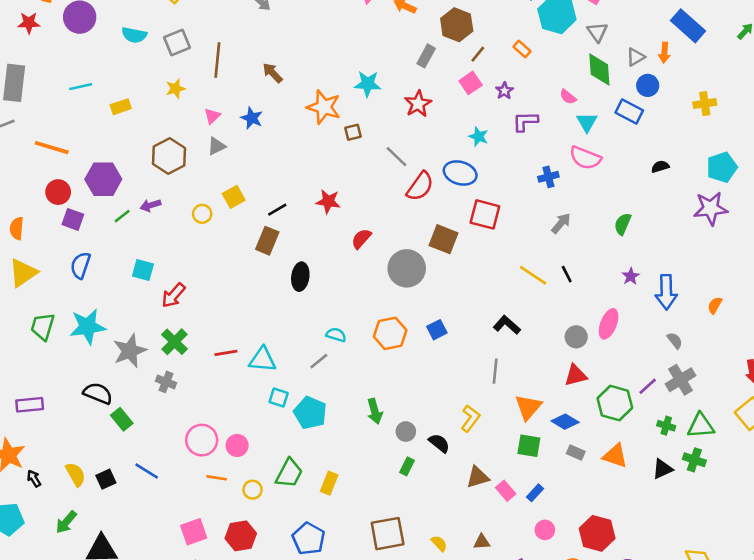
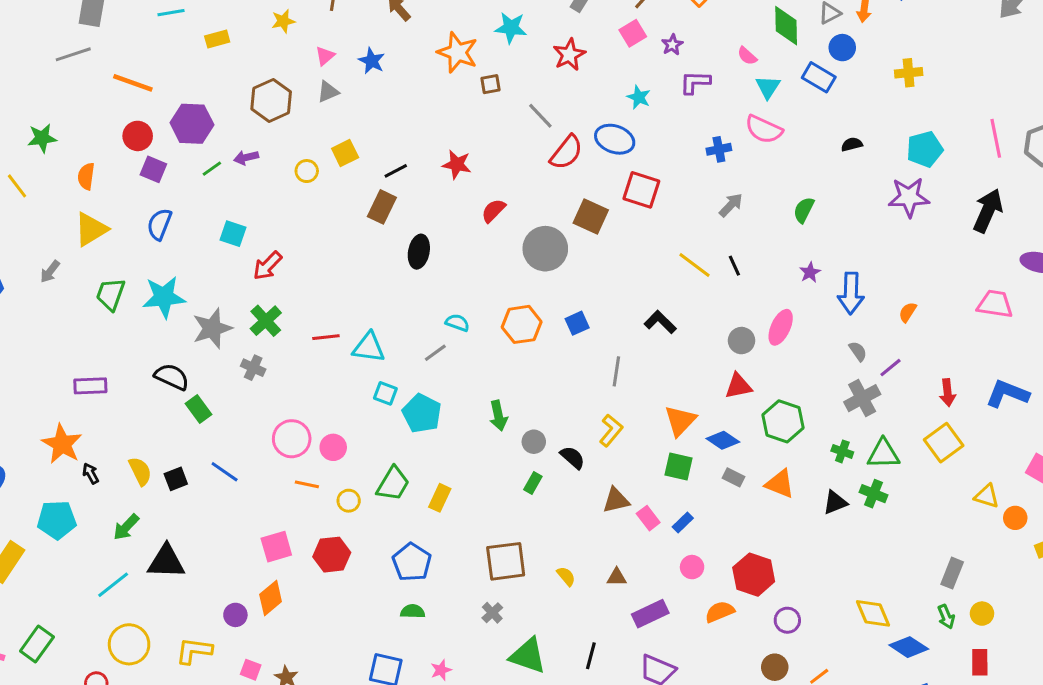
gray line: (495, 371) -> (616, 371), moved
purple line: (648, 386) -> (890, 368), moved

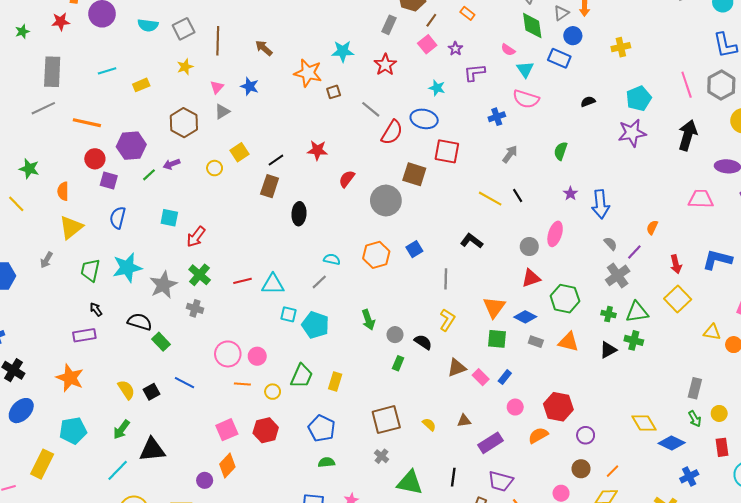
green star: (42, 138) -> (29, 169), turned 30
orange semicircle: (908, 312) -> (652, 227), moved
black arrow: (91, 473) -> (96, 309), moved

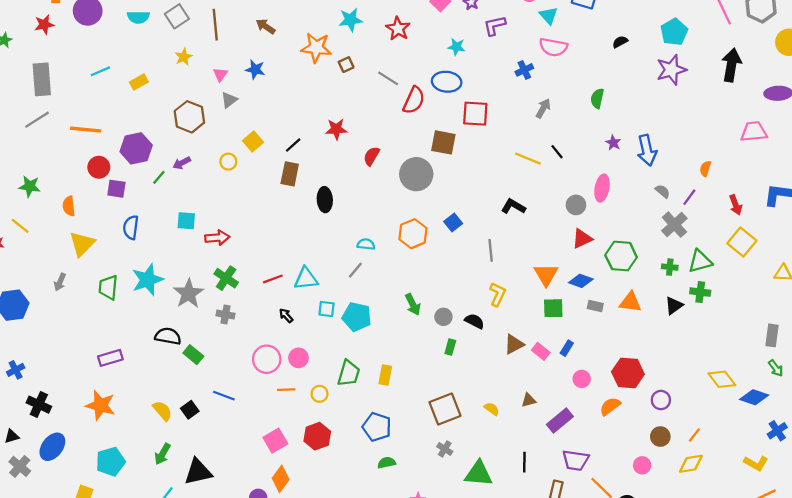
red arrow: (196, 237) -> (217, 238), turned -125
black arrow: (96, 309) -> (286, 316), moved

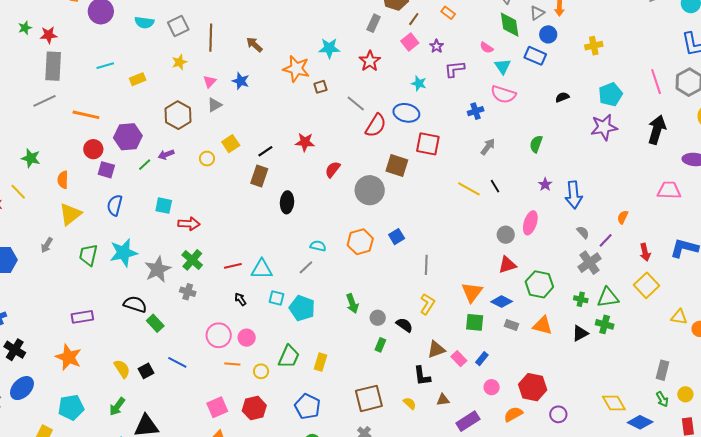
red star: (44, 24) -> (49, 35), moved
black L-shape: (513, 206) -> (422, 376), moved, turned -135

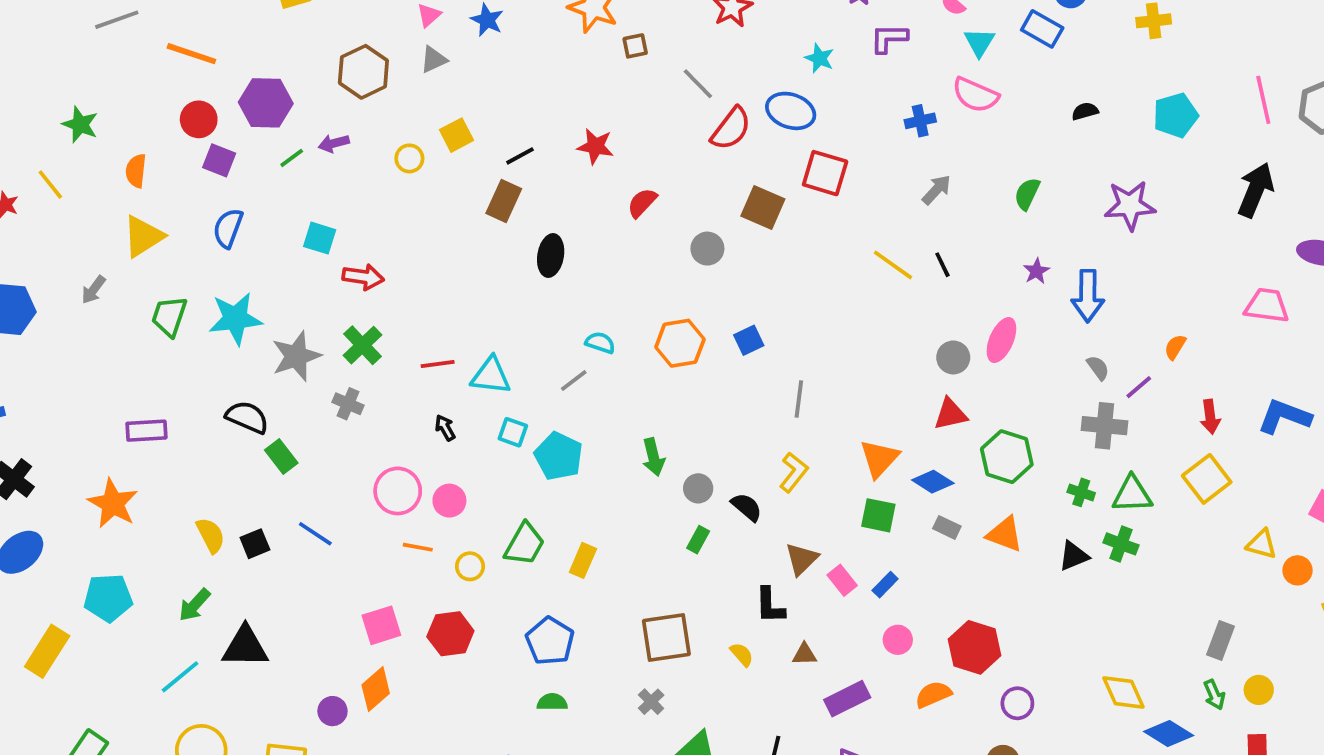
purple star: (604, 127) -> (1130, 205), moved
gray circle: (370, 190) -> (707, 249), size x0.6
gray cross: (590, 263) -> (1104, 426), turned 35
brown triangle: (436, 350) -> (802, 559), turned -30

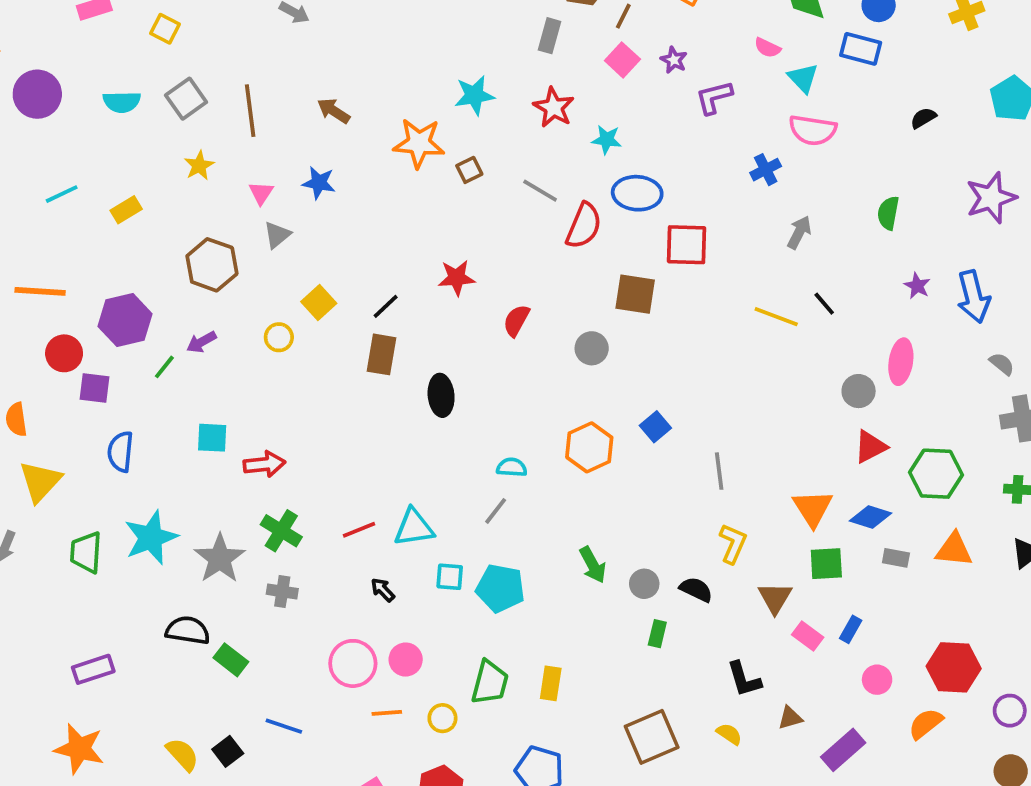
cyan star: (819, 58) -> (607, 140), moved
brown triangle: (802, 559) -> (775, 598), moved

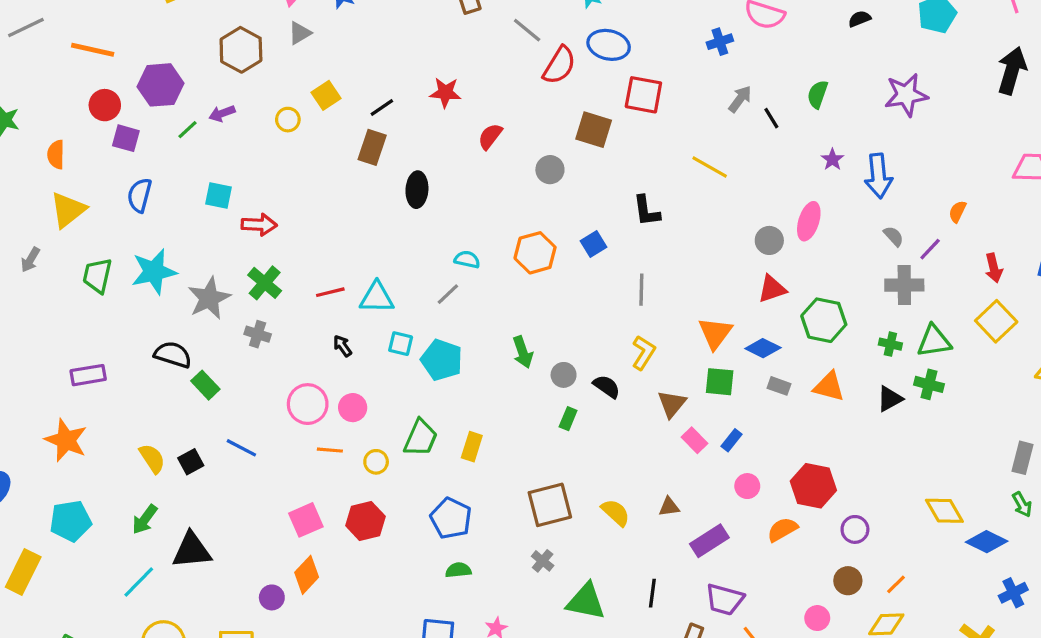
black line: (824, 304) -> (771, 118), moved
black L-shape: (744, 679) -> (646, 211), moved
yellow semicircle: (729, 734) -> (616, 513), size x1.4

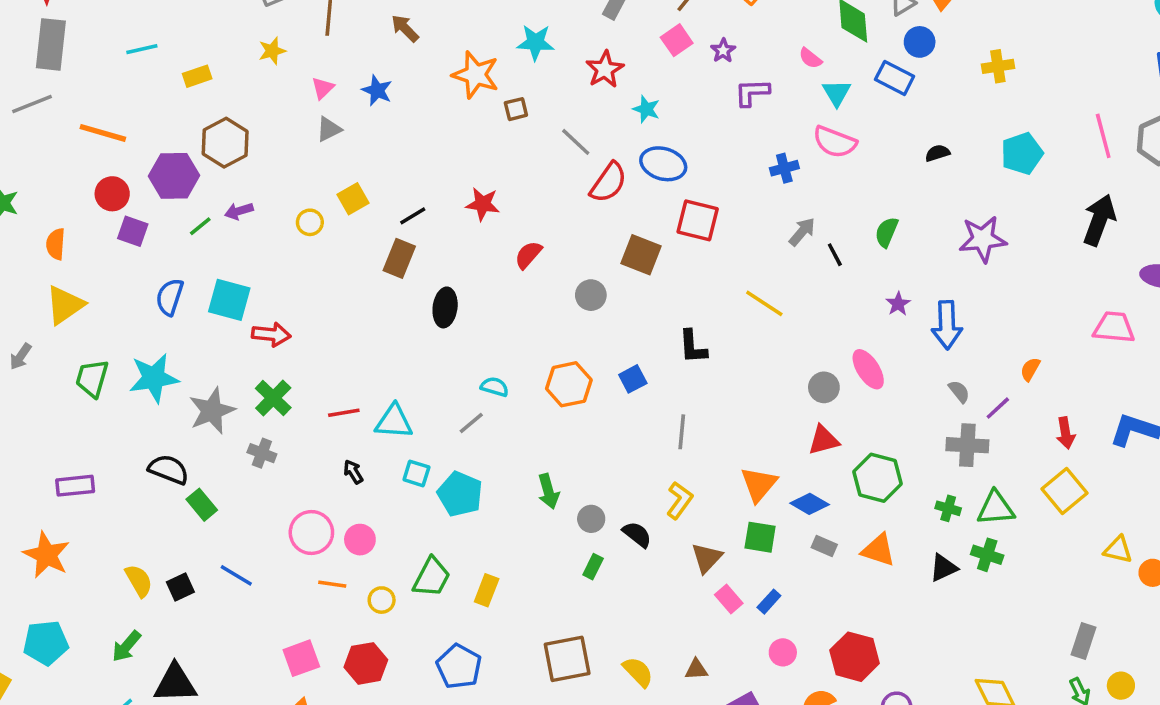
brown hexagon: (241, 50) -> (225, 143), moved
blue semicircle: (140, 195) -> (170, 297), moved
cyan square: (218, 195) -> (229, 300), size x1.4
pink ellipse: (809, 221) -> (868, 369), turned -54

